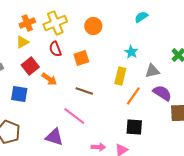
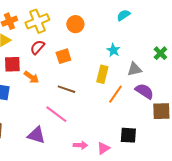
red semicircle: (55, 49) -> (37, 47), turned 63
red square: (30, 66) -> (12, 64), turned 36
black square: (134, 127) -> (128, 135), moved

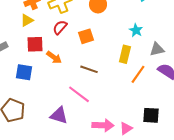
pink arrow: (80, 145) -> (103, 125), size x1.5

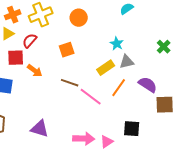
red semicircle: (60, 27) -> (30, 41), moved
gray triangle: (157, 49) -> (127, 62), moved
yellow rectangle: (125, 54) -> (106, 68), turned 42
pink line: (79, 94) -> (91, 97), moved

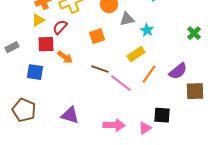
gray triangle: (127, 62) -> (127, 19), moved
purple semicircle: (148, 85) -> (178, 71), turned 108
pink triangle: (107, 142) -> (145, 128), moved

